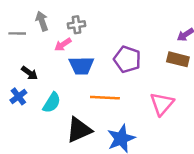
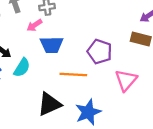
purple pentagon: (127, 59) -> (100, 52), moved
cyan semicircle: (52, 103) -> (22, 68), moved

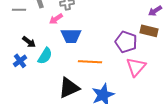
purple pentagon: (100, 52) -> (126, 42), moved

